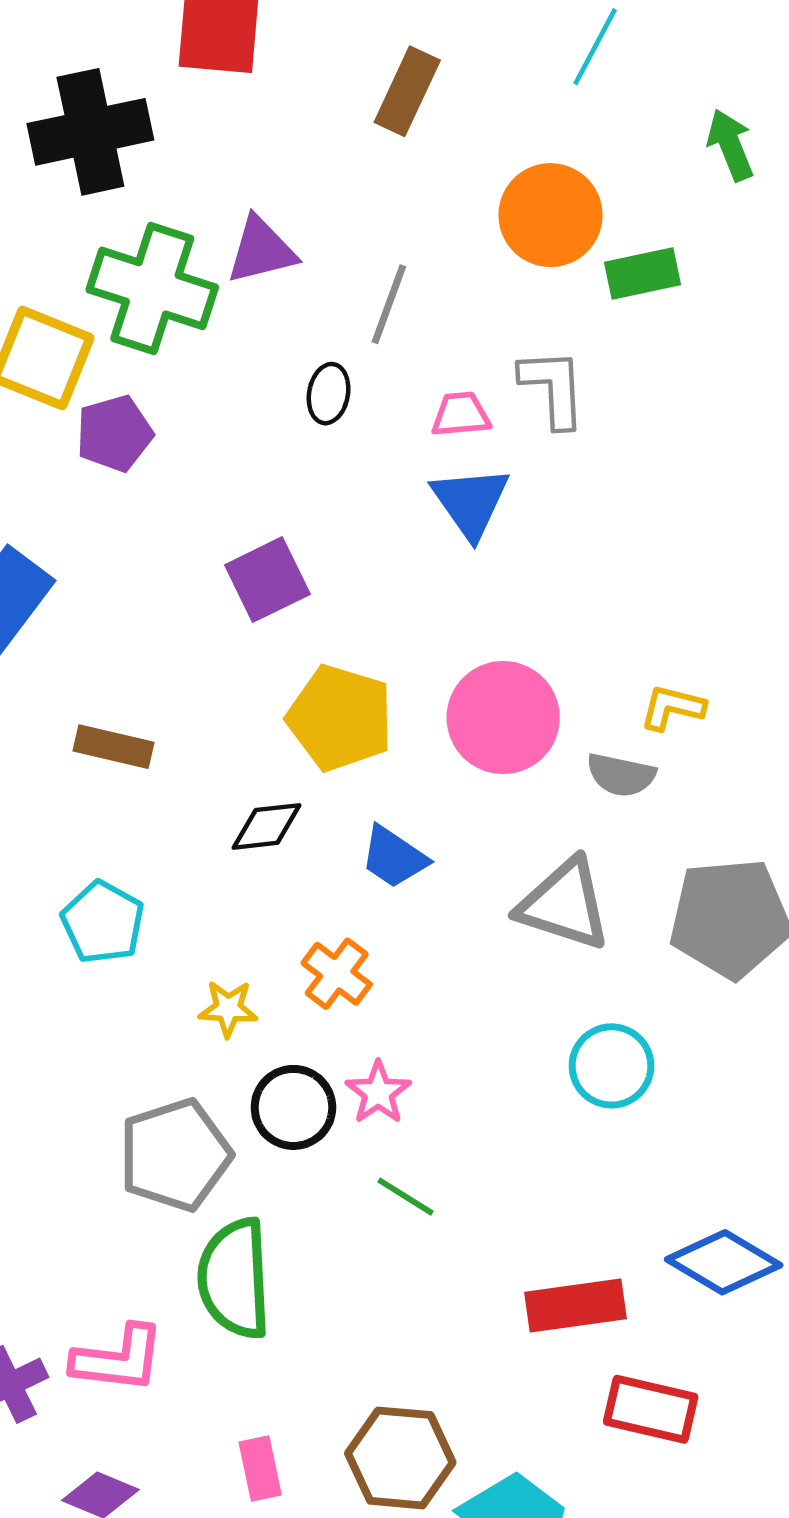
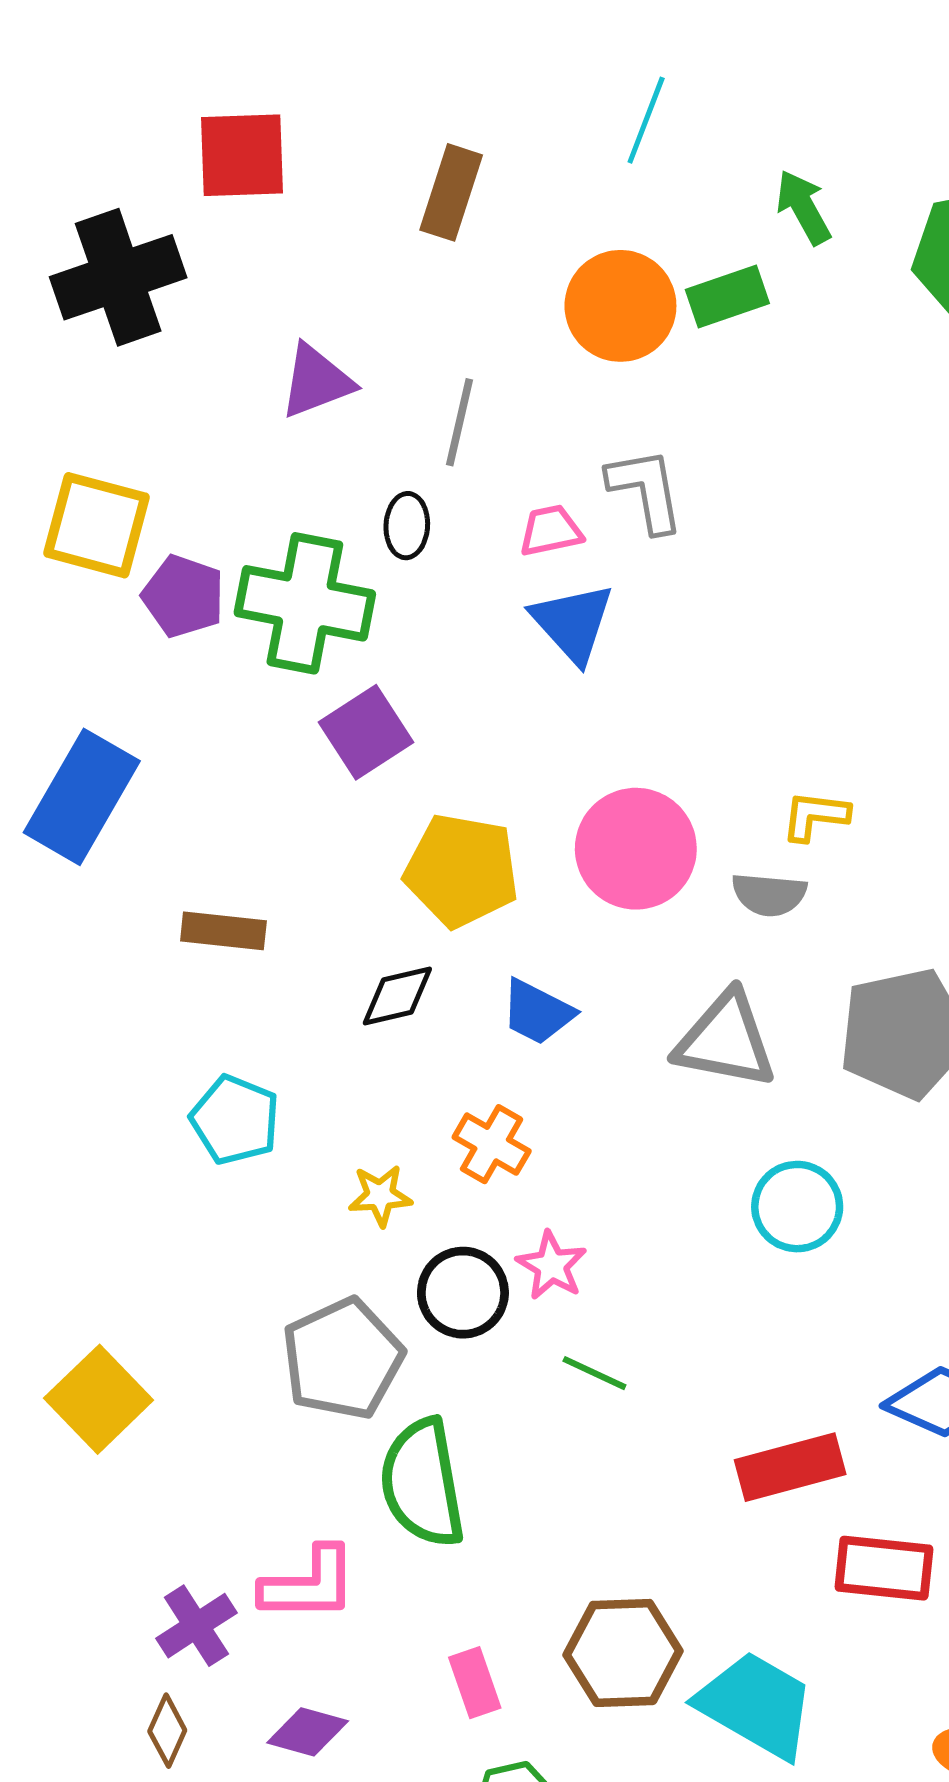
green rectangle: (642, 273) -> (727, 297), moved
green cross: (152, 288) -> (305, 603), moved
purple pentagon: (114, 433) -> (183, 596), turned -30

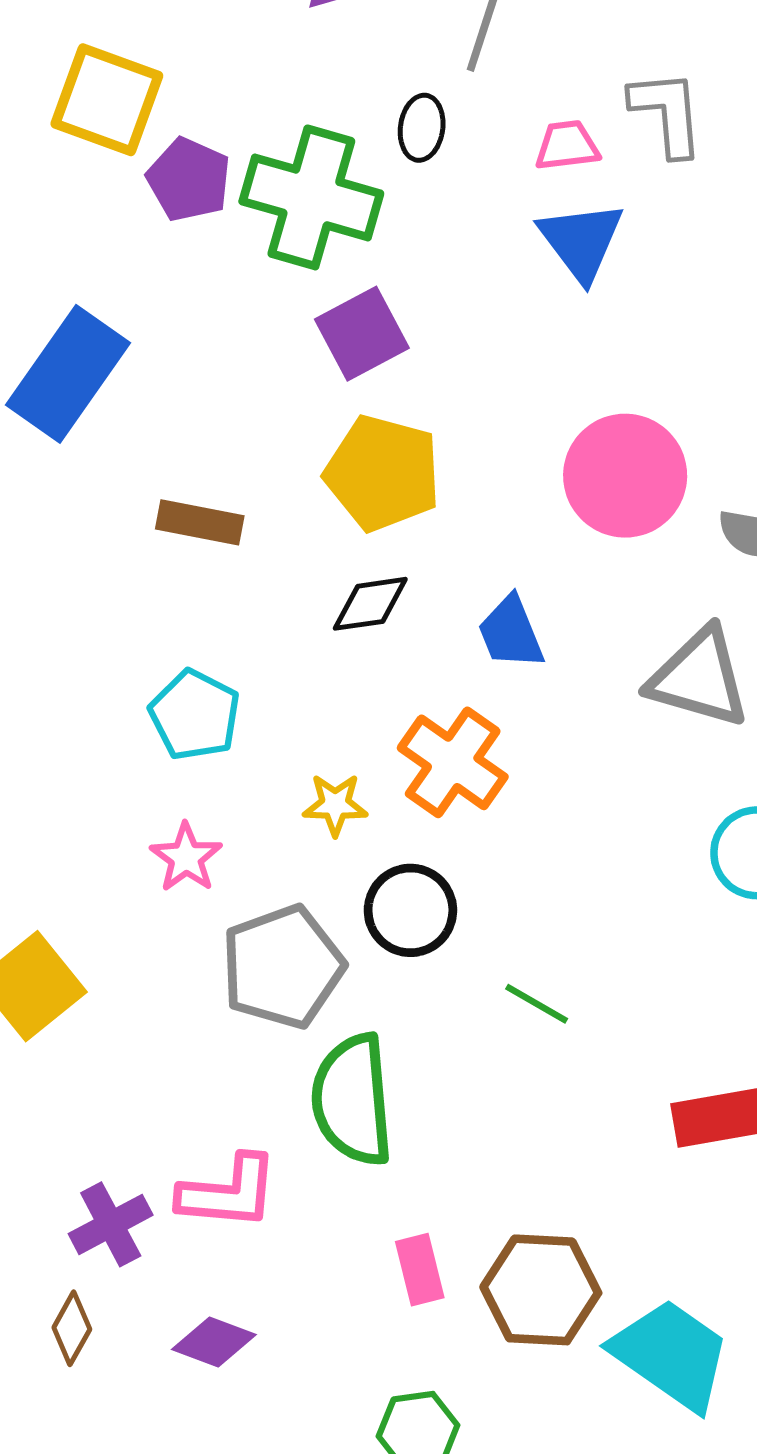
yellow pentagon: (462, 870) -> (383, 473), moved
blue trapezoid: (537, 1012) -> (511, 633), turned 36
orange cross: (492, 1144) -> (453, 762), size x1.4
pink star: (552, 1266) -> (186, 858), moved
pink rectangle: (475, 1683) -> (420, 1270), moved

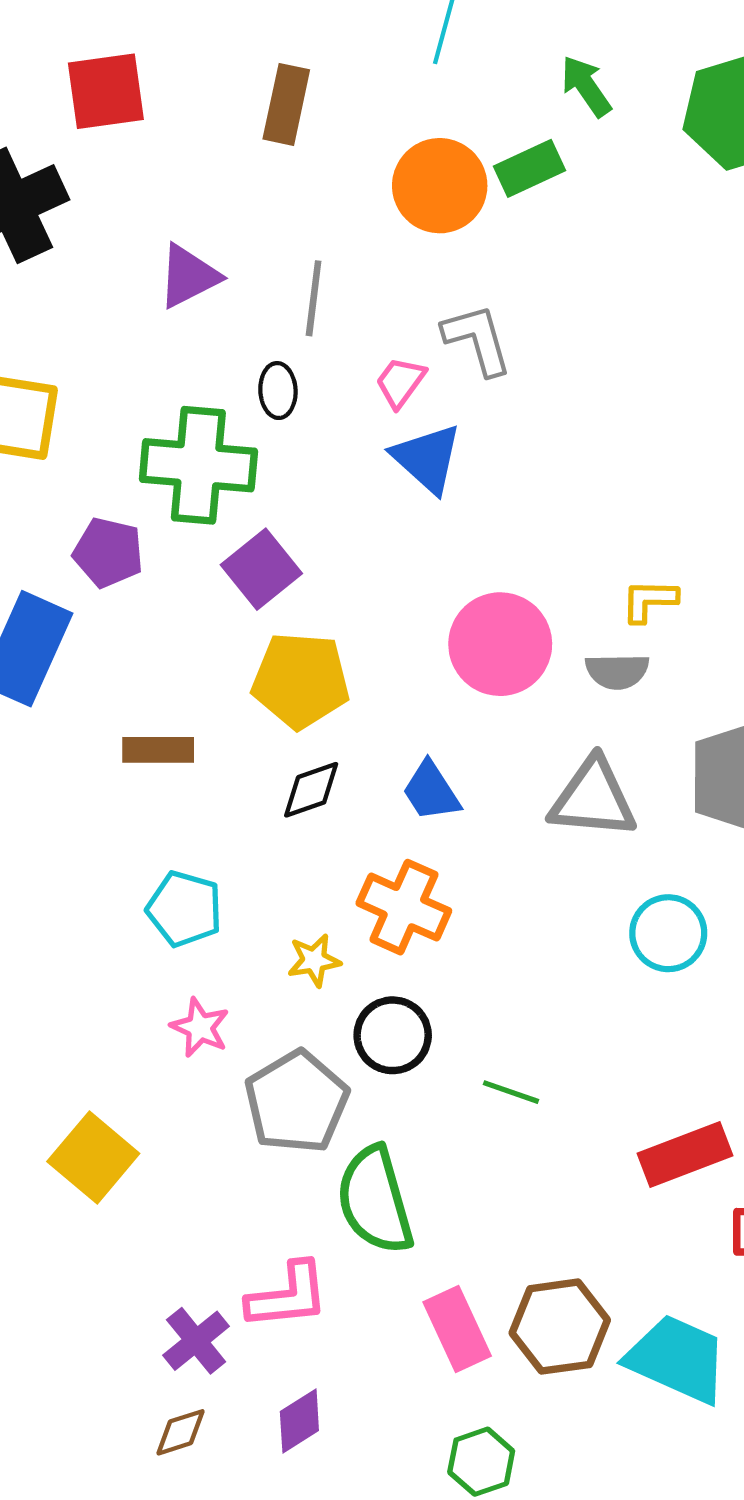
pink trapezoid: (567, 146) -> (400, 382), turned -36
purple pentagon: (189, 180) -> (108, 553), moved
pink rectangle: (420, 1270) -> (457, 1329), size x1.4
brown diamond: (72, 1328) -> (181, 1432), turned 54
purple diamond: (214, 1342) -> (299, 1421), turned -42

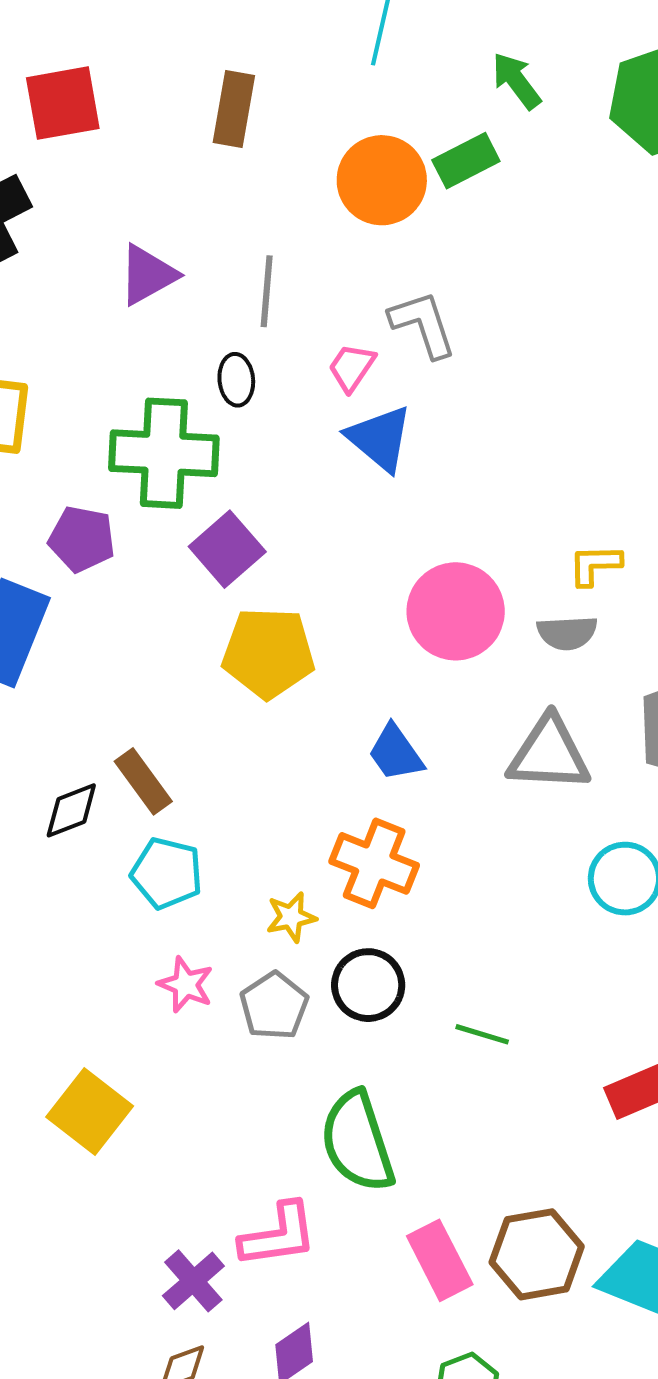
brown rectangle: (158, 750) -> (143, 781), moved, turned 56
black diamond: (311, 790) -> (71, 810), moved
gray pentagon: (297, 1102) -> (274, 1006), moved, size x0.7

